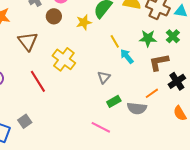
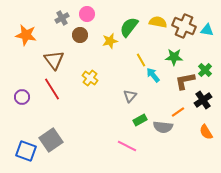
green cross: (173, 36) -> (205, 70), moved
yellow cross: (64, 59) -> (90, 78), size x0.7
red line: (38, 81) -> (52, 89), moved
gray square: (25, 121) -> (51, 140), size x1.6

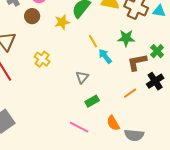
gray semicircle: (163, 127) -> (134, 135), moved
orange semicircle: (206, 132) -> (113, 123), moved

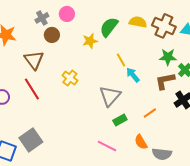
brown circle: (32, 16) -> (52, 35), moved
green star: (126, 38) -> (168, 57), moved
gray triangle: (82, 77) -> (110, 96), size x1.6
orange line: (130, 93) -> (150, 113), moved

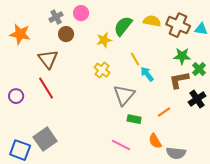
yellow cross: (70, 78) -> (102, 70), moved
green rectangle: (120, 120) -> (134, 119), turned 40

